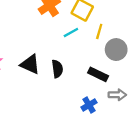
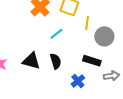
cyan line: (71, 33) -> (56, 34), moved
blue cross: (89, 105) -> (78, 81), moved

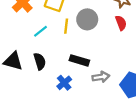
yellow line: (87, 23) -> (66, 26), moved
gray circle: (104, 36) -> (87, 19), moved

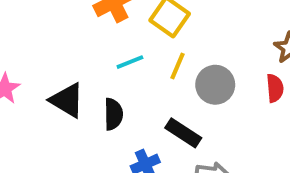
gray circle: (87, 19) -> (215, 85), moved

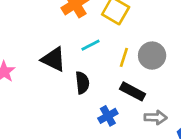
yellow line: (177, 66) -> (124, 57), moved
black triangle: (67, 100) -> (54, 59), moved

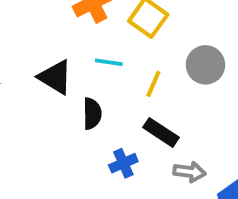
cyan line: (91, 45) -> (109, 62), turned 30
gray circle: (152, 56) -> (205, 65), moved

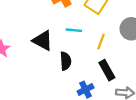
black rectangle: (161, 132) -> (107, 70), turned 30

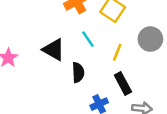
cyan line: (74, 30) -> (88, 39), turned 49

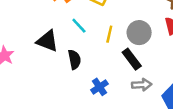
gray circle: (150, 39) -> (139, 33), moved
black rectangle: (123, 83) -> (132, 59), moved

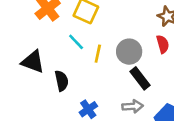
cyan line: (79, 26) -> (76, 42), moved
black rectangle: (132, 59) -> (140, 78), moved

